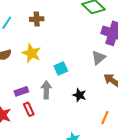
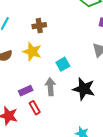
brown cross: (37, 19) -> (39, 26), moved
black star: (79, 95) -> (84, 89), size x1.6

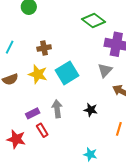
cyan square: (63, 64) -> (67, 73), moved, size x1.6
black star: (84, 89) -> (91, 110), size x0.6

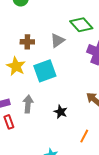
gray triangle: (105, 70) -> (57, 40), moved

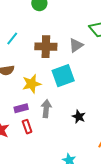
brown cross: (27, 42) -> (46, 47), size x1.5
yellow star: (16, 66) -> (32, 84), moved, turned 30

